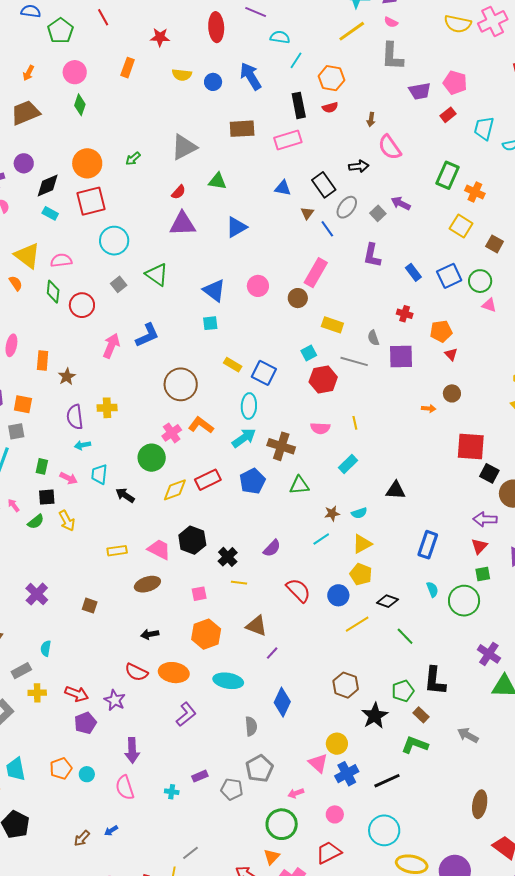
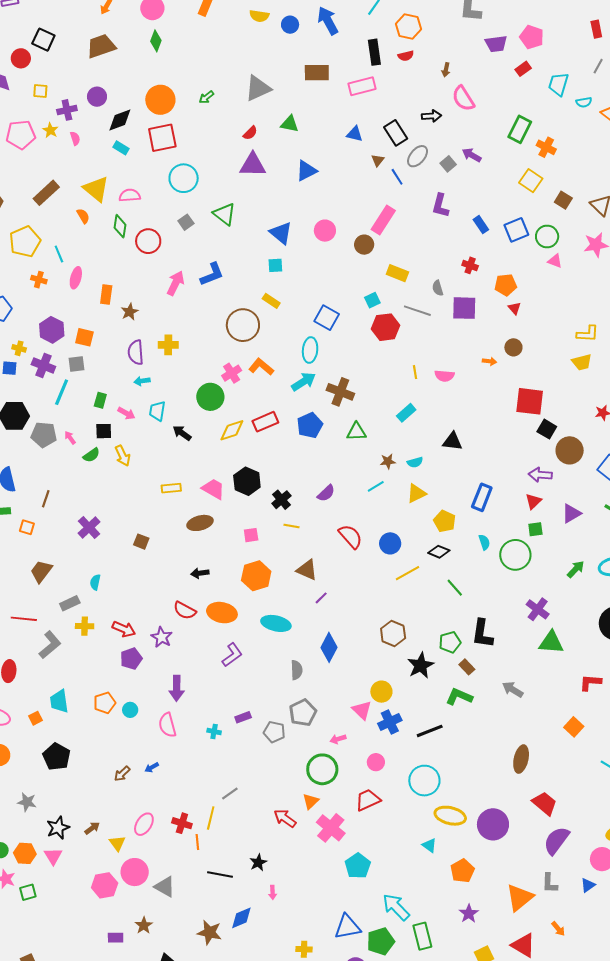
yellow rectangle: (233, 365) -> (271, 301), moved
pink semicircle: (320, 428) -> (444, 376), moved
yellow pentagon: (361, 574) -> (445, 521), moved

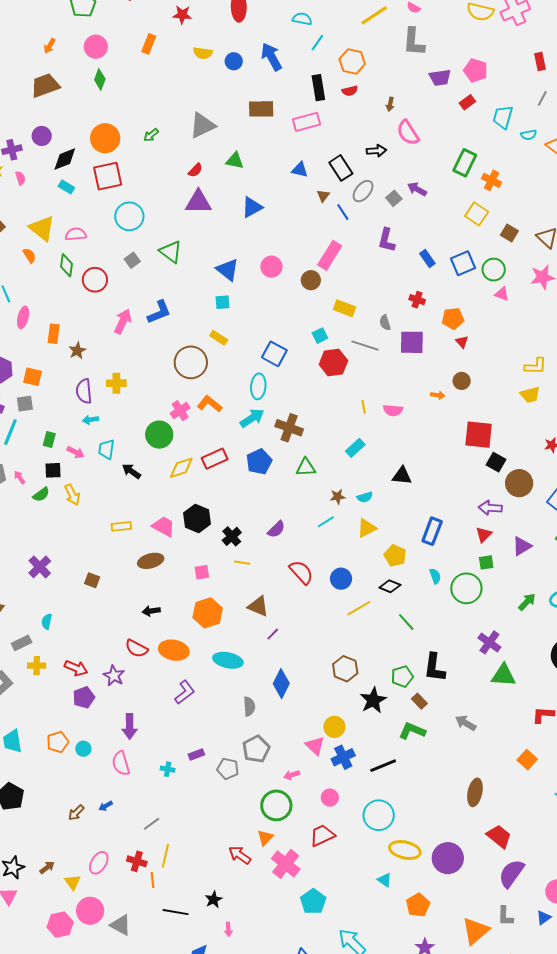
gray line: (230, 793) -> (151, 824), moved

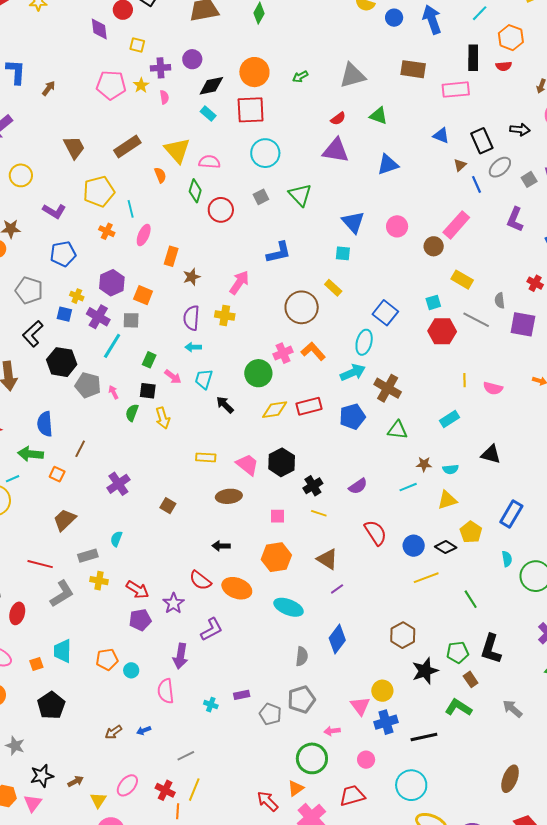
pink arrow: (123, 321) -> (239, 282), moved
green semicircle: (41, 494) -> (132, 413), turned 138
black diamond: (390, 586) -> (446, 547), moved
purple L-shape: (185, 692) -> (212, 629), moved

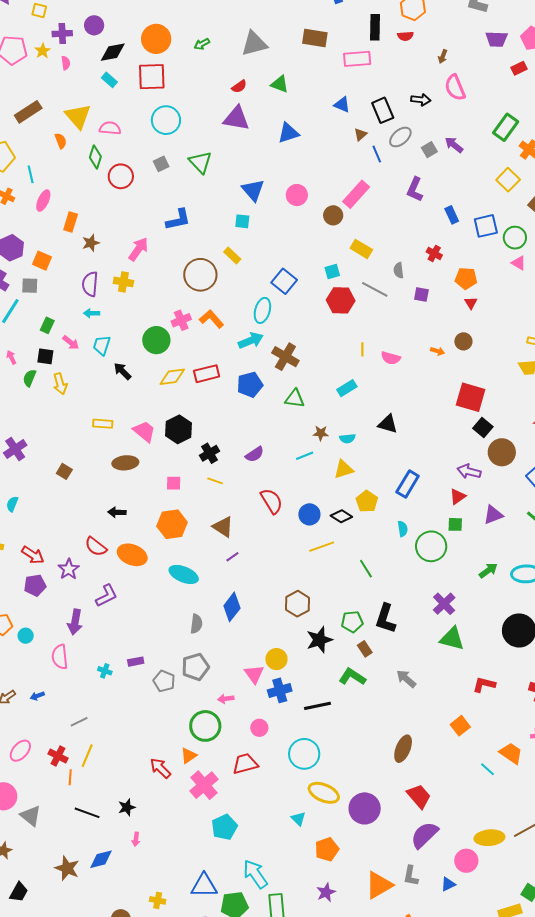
purple square: (523, 324) -> (421, 294), size x0.6

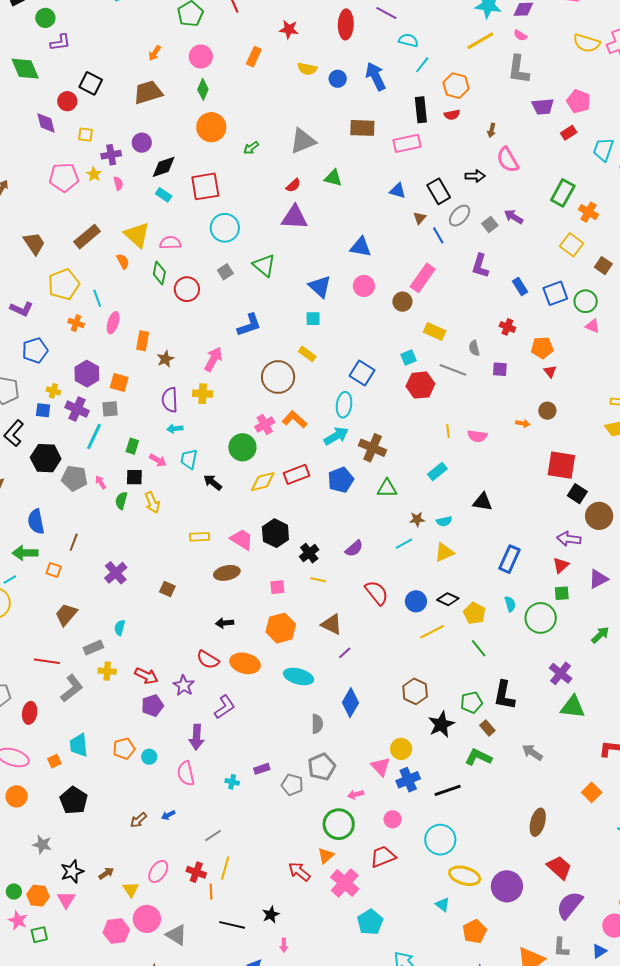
orange circle: (156, 39) -> (211, 127), moved
blue triangle: (288, 133) -> (361, 247), moved, turned 35
yellow pentagon: (367, 501) -> (474, 613), moved

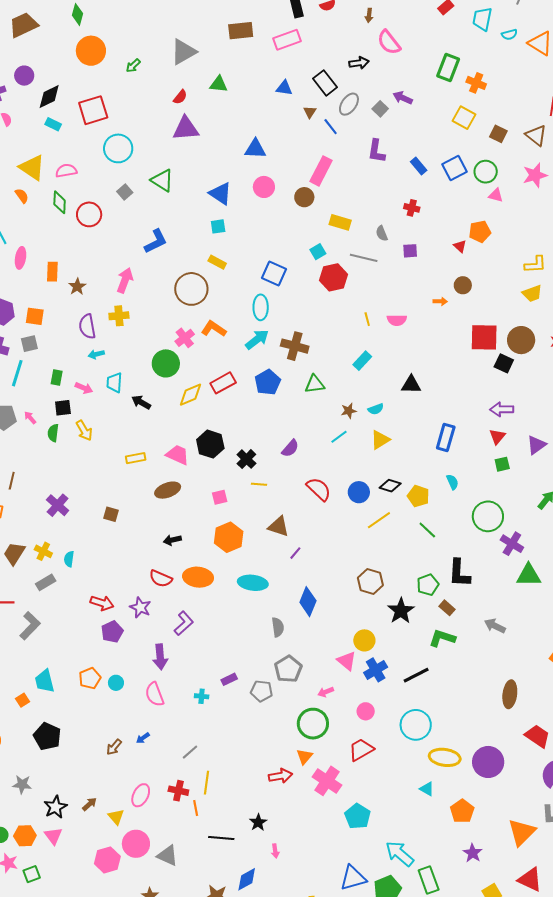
orange pentagon: (542, 348) -> (480, 232), moved
brown circle: (599, 516) -> (521, 340), moved
green circle: (541, 618) -> (488, 516), moved
yellow cross: (107, 671) -> (43, 551), moved, turned 30
red arrow: (299, 872) -> (280, 776), turned 140

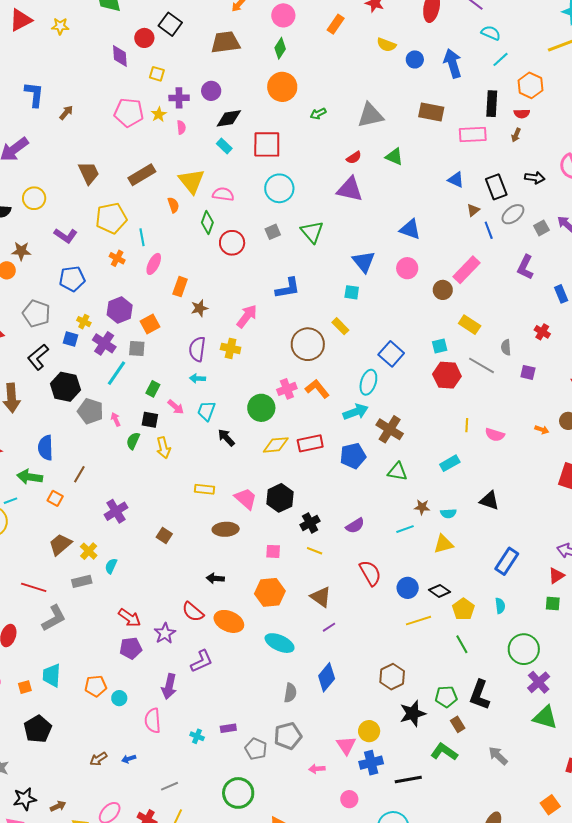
brown arrow: (369, 15) -> (516, 135), moved
orange square: (35, 316) -> (150, 324), turned 36
green circle: (313, 724) -> (238, 793), moved

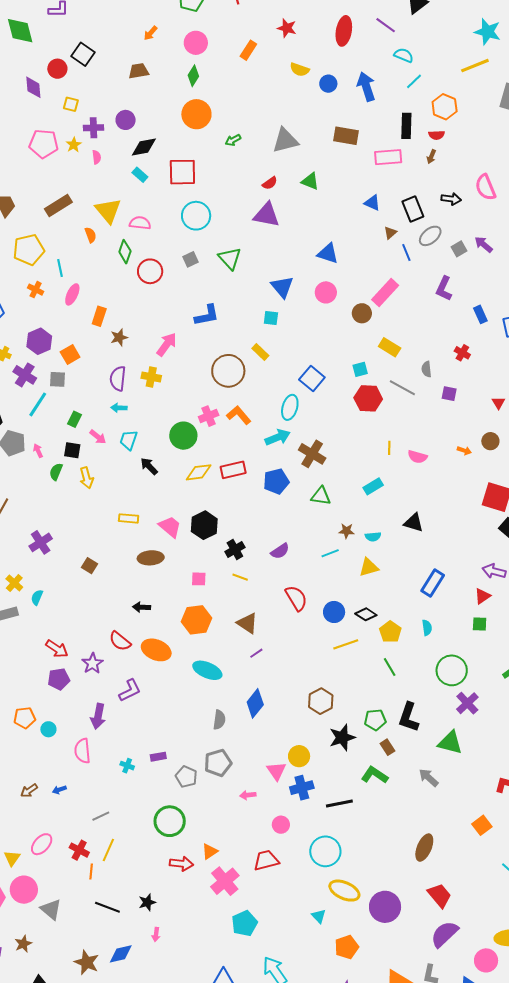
brown trapezoid: (225, 42) -> (139, 71), size x0.7
green triangle: (545, 717) -> (450, 743), moved

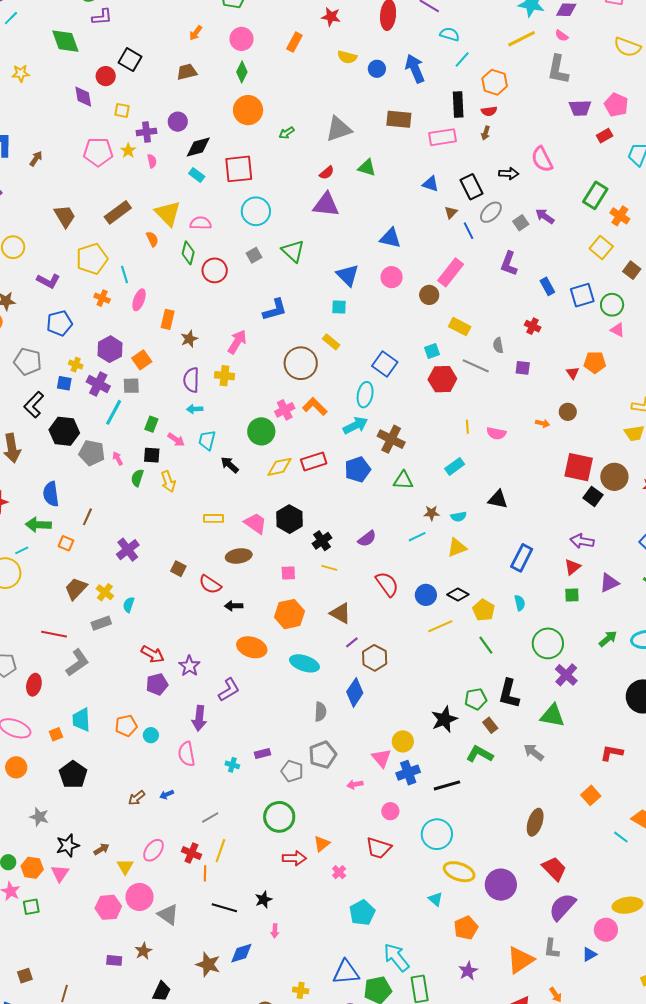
red semicircle: (120, 641) -> (210, 584), moved
brown hexagon: (321, 701) -> (375, 658), moved
red trapezoid: (266, 860) -> (379, 848), turned -144
pink cross: (225, 881) -> (339, 872), size x0.5

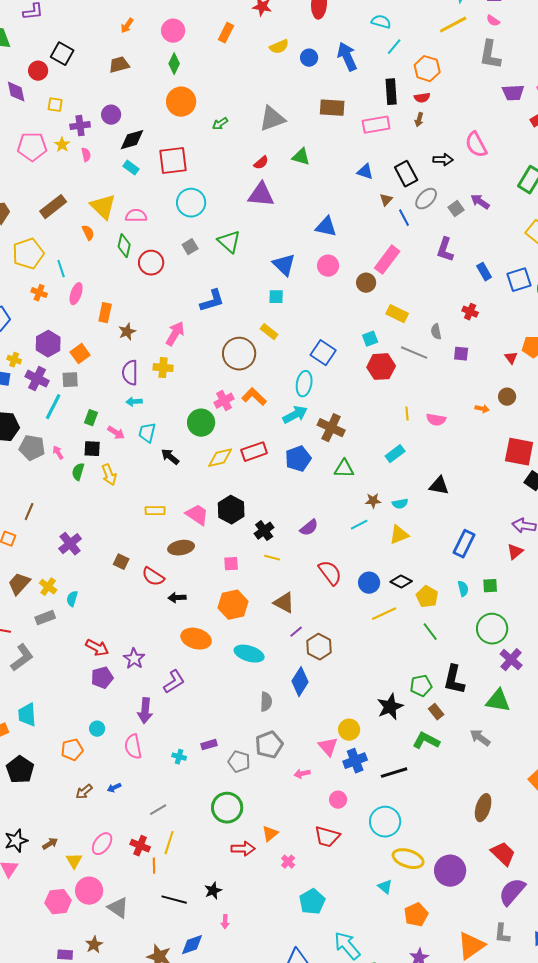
yellow semicircle: (347, 57) -> (279, 47), turned -36
green square: (572, 595) -> (490, 586), moved
orange pentagon: (126, 726) -> (72, 750), moved

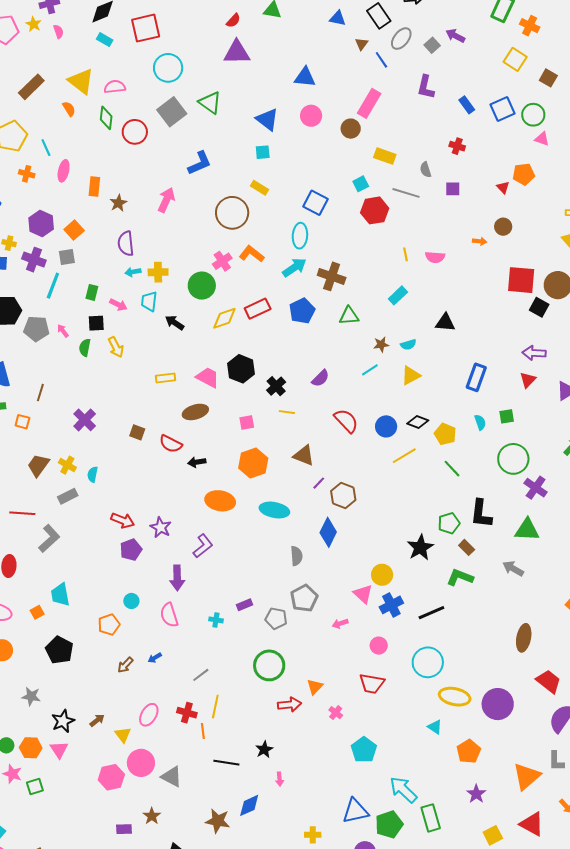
gray square: (190, 247) -> (172, 112), size x1.8
yellow cross: (163, 368) -> (158, 272), moved

